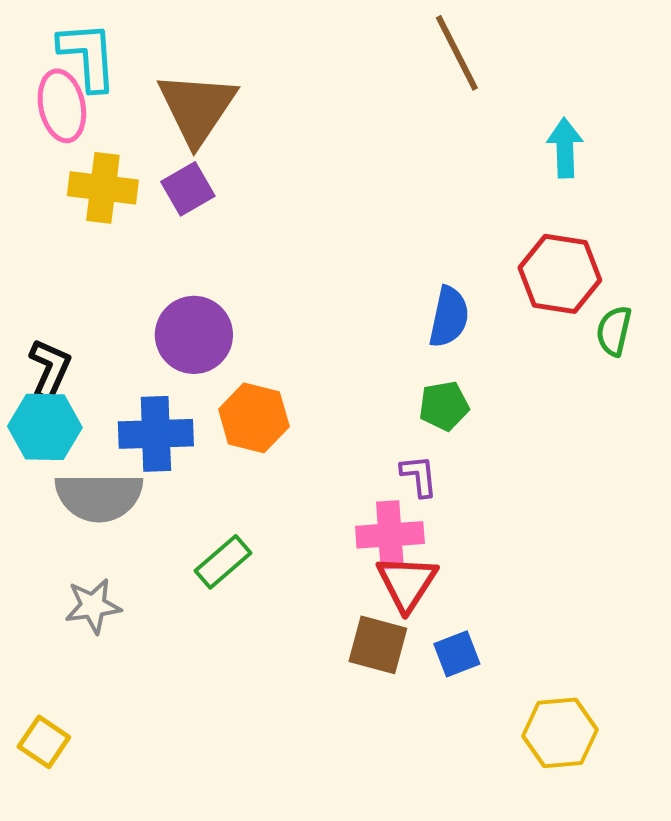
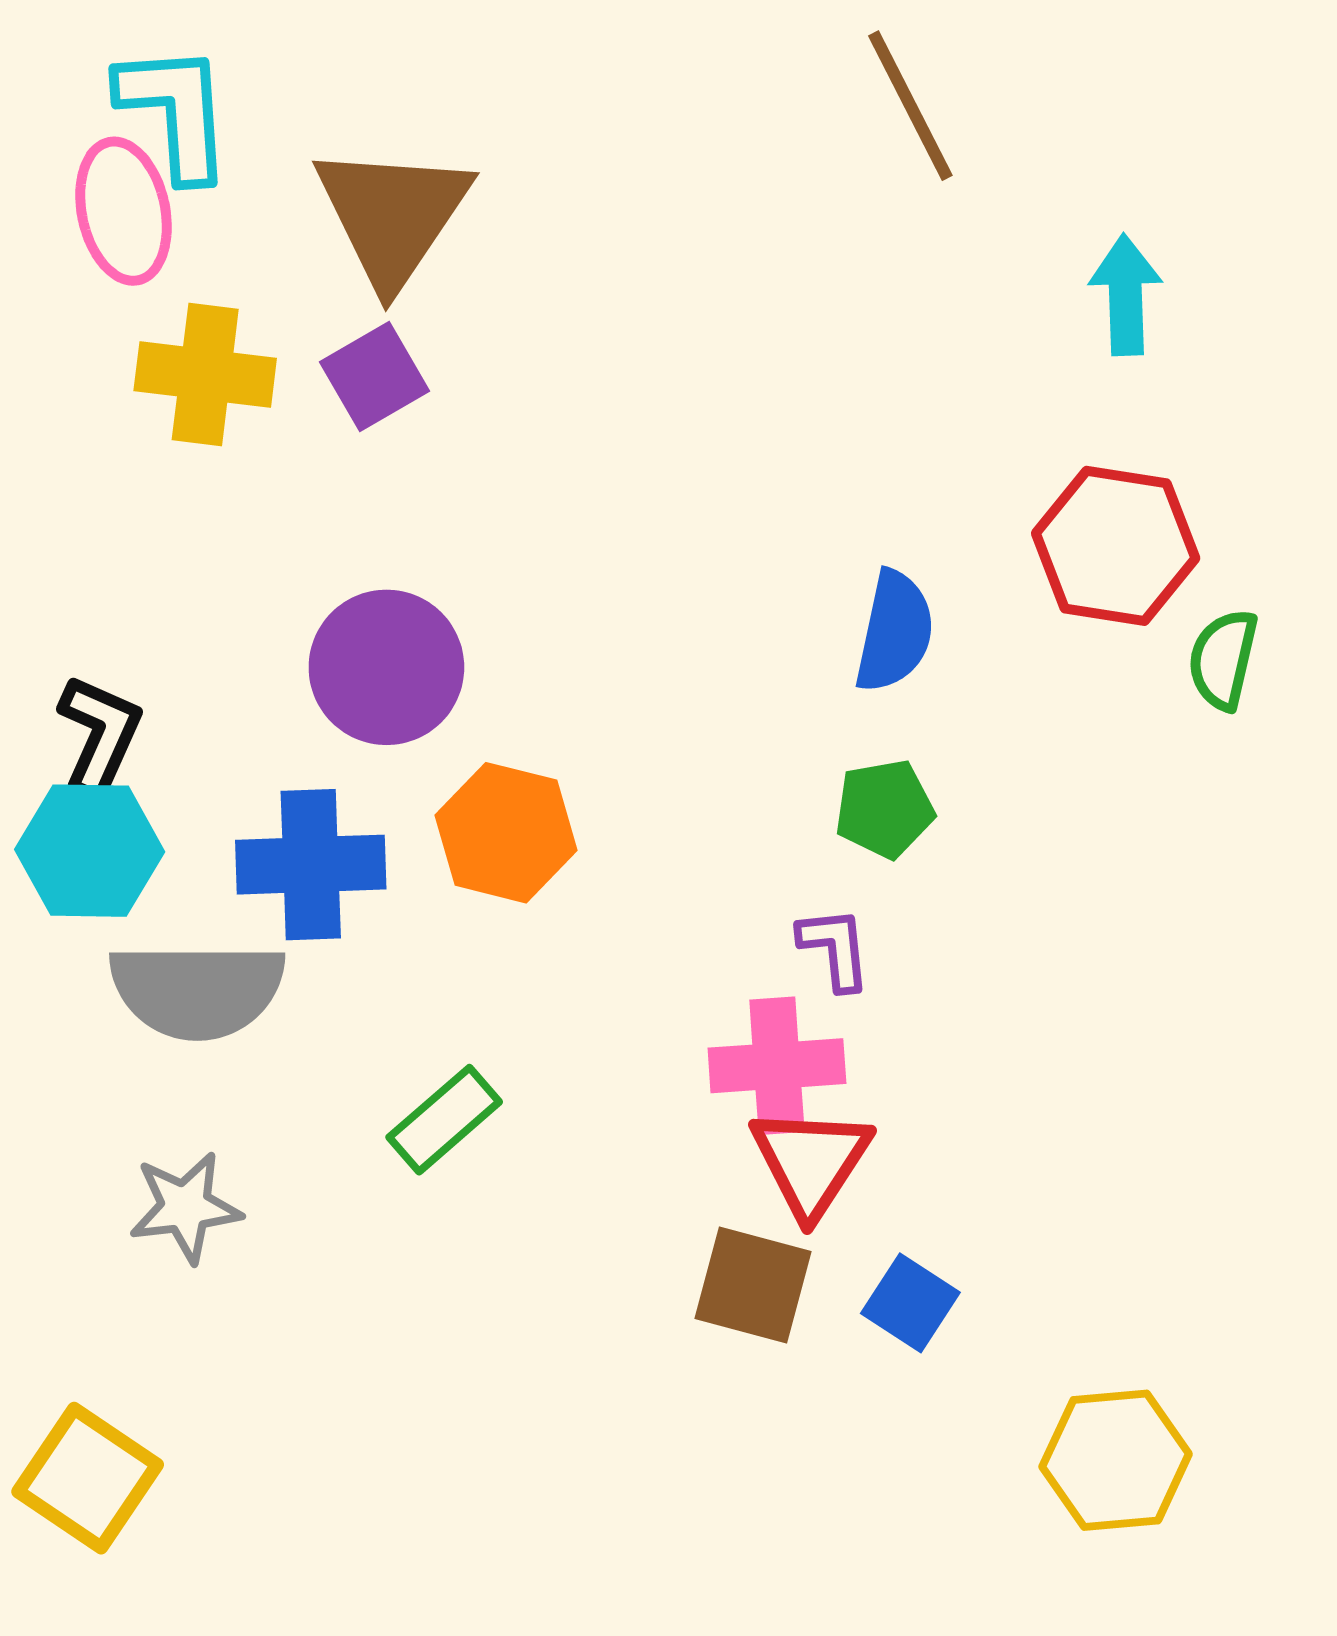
blue square: (457, 654) -> (910, 1303), turned -36
yellow square: (44, 742) -> (88, 1478), size x1.4

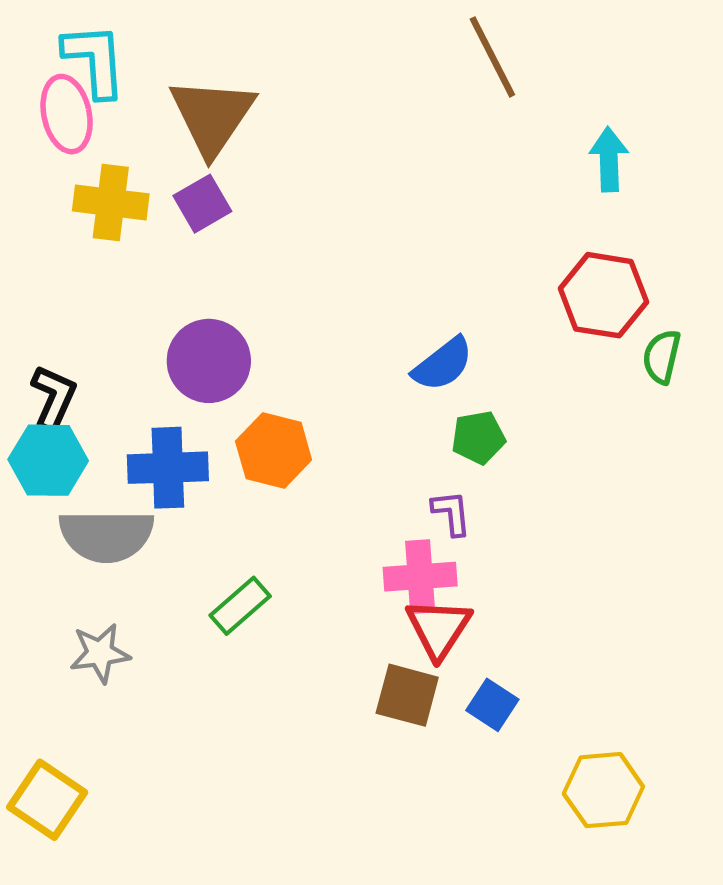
blue semicircle: (894, 631) -> (443, 364), moved, turned 40

